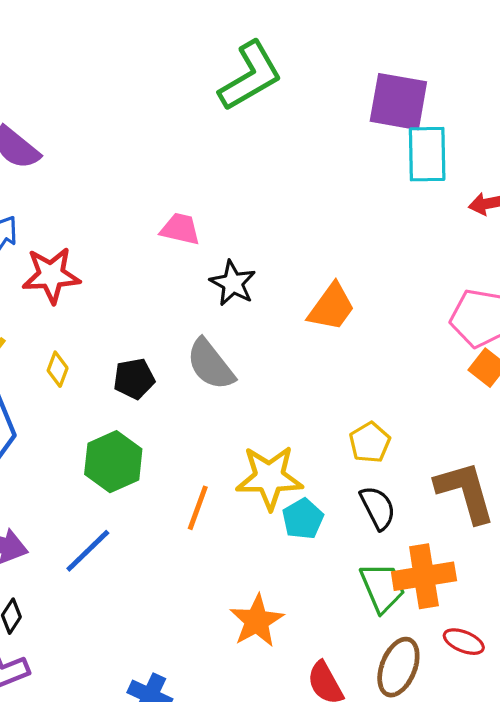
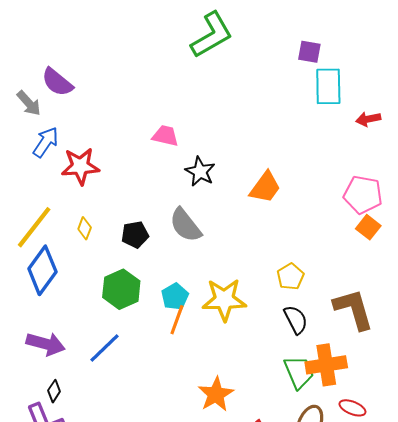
purple square: (398, 102) -> (309, 52), size x0.6
cyan pentagon: (303, 519) -> (175, 297), moved

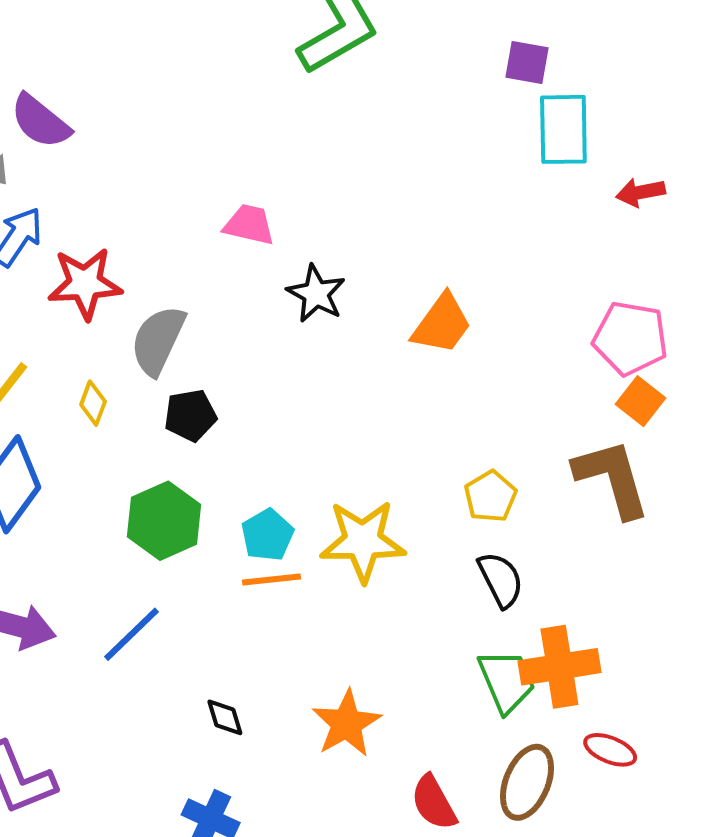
gray semicircle: (185, 225) -> (158, 340), moved, turned 63
brown L-shape: (353, 309) -> (612, 478), moved
orange line: (177, 320) -> (271, 580), turned 64
black diamond: (54, 391) -> (225, 717), moved, turned -50

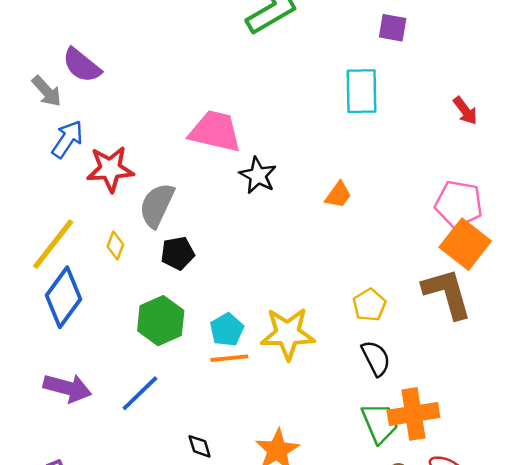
cyan rectangle: (563, 129) -> (362, 91), moved
red arrow: (641, 192) -> (465, 111), turned -116
pink trapezoid: (249, 225) -> (215, 131), size x1.6
orange trapezoid: (442, 324) -> (338, 195), size x0.7
orange square: (641, 401) -> (465, 244), size x1.6

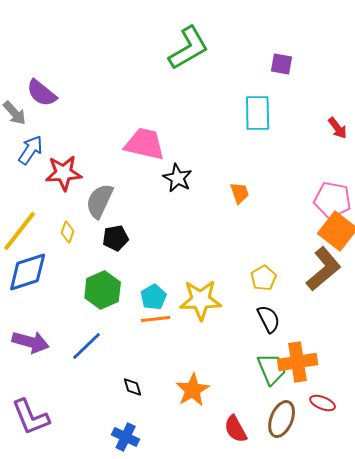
orange trapezoid: (338, 195) -> (240, 193), turned -55
brown L-shape: (447, 293) -> (324, 269), turned 66
blue diamond: (64, 297) -> (28, 272), turned 36

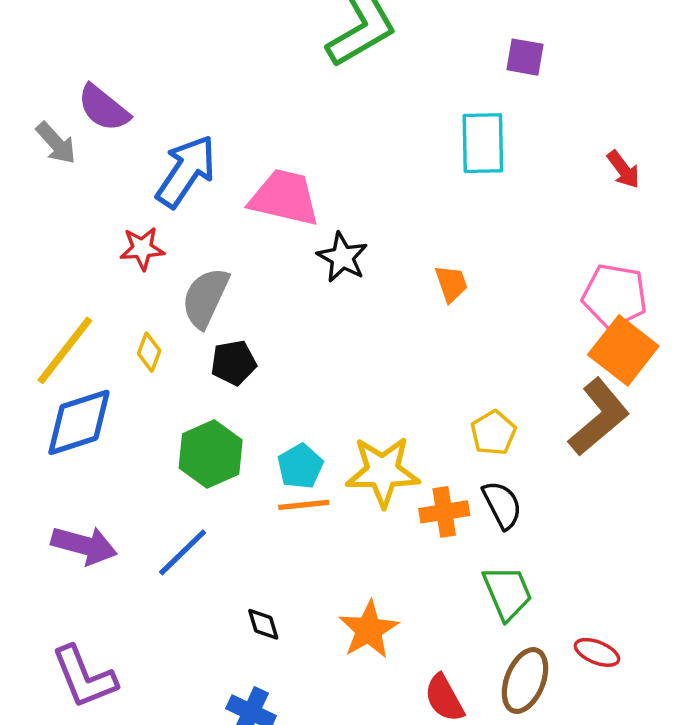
blue arrow: (31, 150) -> (186, 171), moved, size x1.4
red star: (64, 173) -> (142, 249), size x0.7
orange cross: (298, 362) -> (444, 512), moved, size x0.7

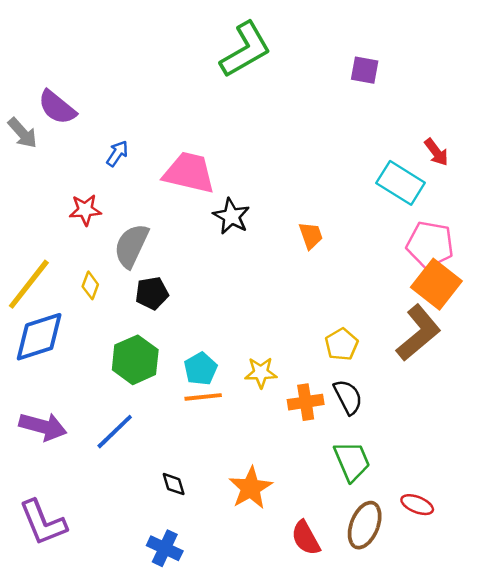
cyan rectangle: (483, 143) -> (401, 183), moved, turned -57
blue arrow: (186, 171) -> (117, 153), size x0.5
yellow star: (383, 472) -> (261, 373), size x0.6

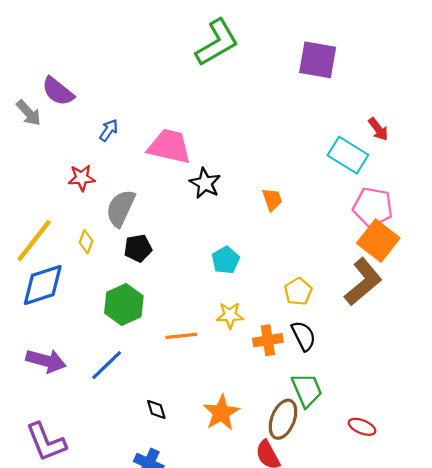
purple square: (365, 70) -> (318, 60), size x1.6
cyan pentagon: (201, 369) -> (226, 260), moved
brown ellipse: (365, 525) -> (283, 419), moved

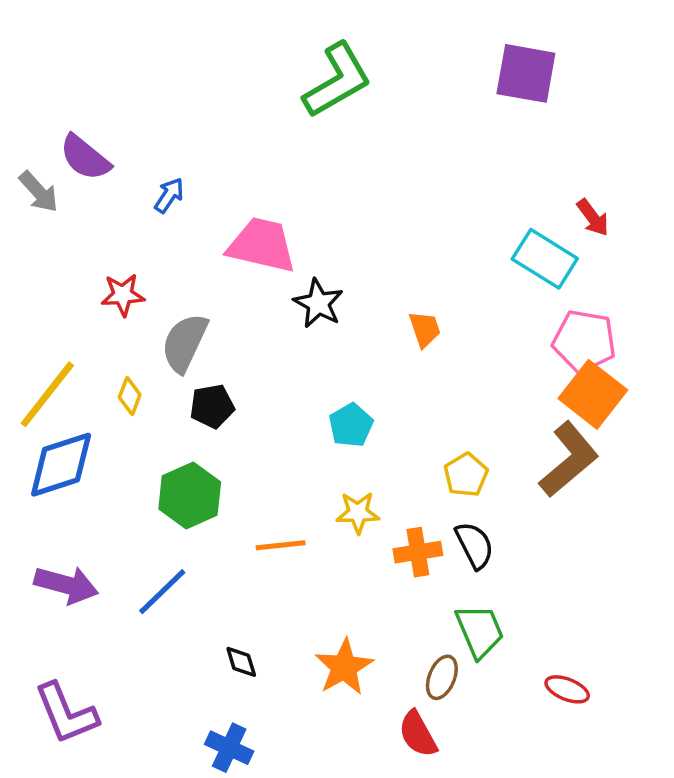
purple square: (318, 60) -> (526, 73), moved
blue arrow: (109, 130) -> (169, 195), moved
brown ellipse: (283, 419) -> (442, 677), size x0.7

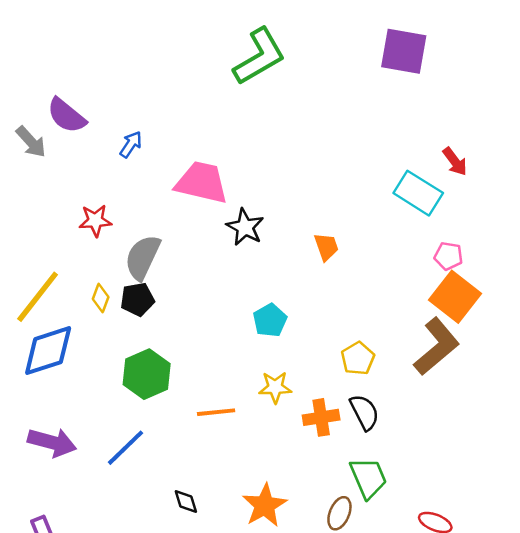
pink pentagon: (584, 341) -> (448, 256), size x0.6
black pentagon: (212, 406) -> (137, 299), moved

